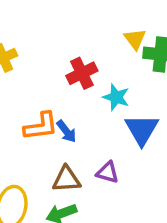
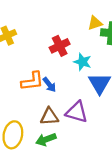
yellow triangle: (135, 39) -> (95, 23), turned 49
purple triangle: (108, 172) -> (77, 112), size x1.5

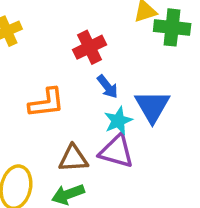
cyan star: (82, 62) -> (118, 121), moved, turned 30
blue arrow: (49, 85) -> (107, 87), moved

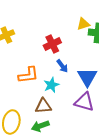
cyan star: (118, 121) -> (51, 85), moved
purple triangle: (116, 151) -> (84, 102), moved

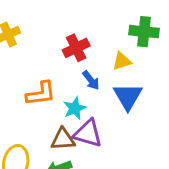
yellow triangle: (83, 24) -> (122, 61), moved
purple triangle: (84, 102) -> (88, 133), moved

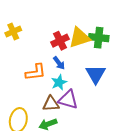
green cross: (144, 32) -> (99, 38), moved
yellow triangle: (122, 61) -> (79, 38), moved, size x1.6
blue arrow: (91, 80) -> (59, 63), moved

